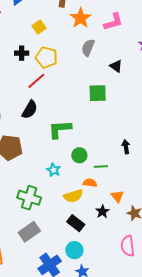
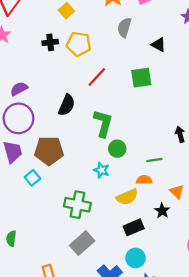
red line: (36, 81) -> (97, 77), moved
green L-shape: (60, 129) -> (103, 123), turned 115
green circle: (79, 155) -> (117, 149), moved
black rectangle: (76, 223) -> (134, 227), turned -54

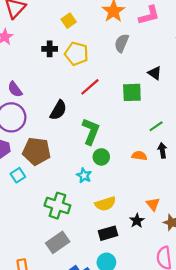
black triangle: (159, 45) -> (155, 73), moved
purple semicircle: (19, 89) -> (15, 89), turned -105
green line: (154, 160) -> (156, 126), moved, turned -32
orange semicircle: (144, 180) -> (139, 156), moved

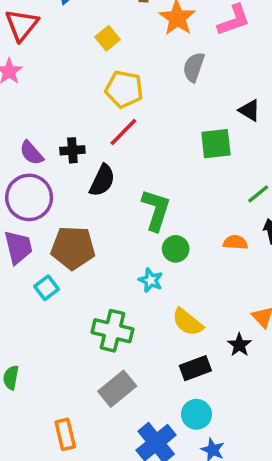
black cross: (50, 49) -> (72, 150), moved
red line: (90, 87) -> (123, 132), moved
yellow semicircle: (105, 204) -> (188, 322), turned 60

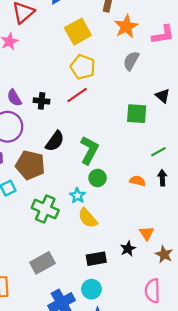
yellow square: (108, 38) -> (78, 32), size x1.6
black semicircle: (102, 180) -> (55, 141), moved
yellow semicircle: (188, 322) -> (88, 218), moved
green cross: (112, 331) -> (45, 209), moved

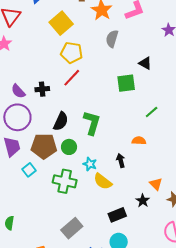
green circle: (98, 178) -> (69, 147), moved
black arrow: (162, 178) -> (121, 161), moved

